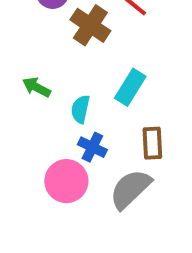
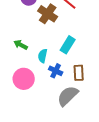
blue cross: (92, 147) -> (56, 71), moved
pink circle: (66, 181) -> (24, 79), moved

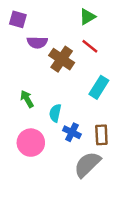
green arrow: (21, 45) -> (27, 99), turned 32
cyan rectangle: (68, 45) -> (99, 87), moved

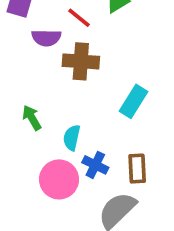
red line: (90, 46) -> (79, 18), moved
brown cross: (62, 59) -> (81, 61), turned -30
pink circle: (31, 143) -> (59, 179), moved

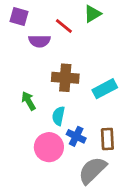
brown cross: (81, 61) -> (65, 78), moved
cyan rectangle: (133, 101) -> (105, 89), turned 30

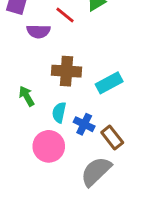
blue cross: (76, 136) -> (84, 124), moved
brown rectangle: (107, 139) -> (112, 137), turned -35

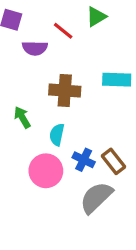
cyan rectangle: (109, 83) -> (117, 80), moved, turned 30
blue cross: (84, 124) -> (84, 160), moved

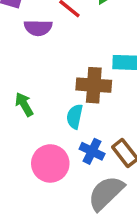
brown cross: (65, 91) -> (94, 85), moved
cyan semicircle: (57, 135) -> (75, 116), moved

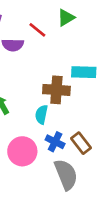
gray semicircle: (106, 193) -> (66, 175), turned 112

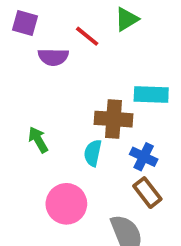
blue cross: (55, 142) -> (144, 157), moved

